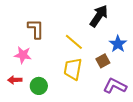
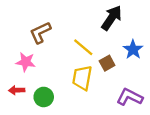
brown L-shape: (36, 29) -> (40, 33), turned -115
brown square: (103, 61) -> (107, 63), moved

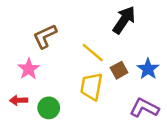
blue star: (133, 49) -> (148, 69), moved
pink star: (26, 62) -> (29, 69), turned 30

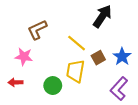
pink star: (29, 69) -> (24, 57), turned -30
green circle: (49, 108) -> (53, 86), moved
purple L-shape: (144, 108) -> (119, 89), turned -75

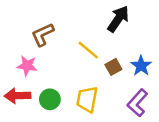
yellow trapezoid: (76, 71) -> (87, 99), moved
red arrow: (16, 82) -> (17, 96), size x1.5
green circle: (53, 86) -> (50, 99), moved

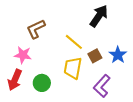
red arrow: (17, 96) -> (15, 80), turned -65
yellow trapezoid: (87, 99) -> (73, 68), moved
purple L-shape: (137, 103) -> (102, 86), moved

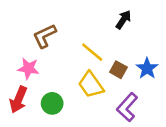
black arrow: (99, 16) -> (123, 20), size x0.7
brown square: (95, 56) -> (118, 70), turned -32
yellow trapezoid: (73, 68) -> (91, 85), turned -45

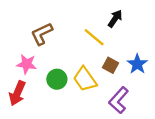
yellow line: (92, 52) -> (94, 37), moved
green circle: (52, 103) -> (57, 79), moved

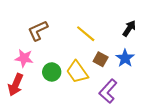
black arrow: (115, 19) -> (129, 28), moved

